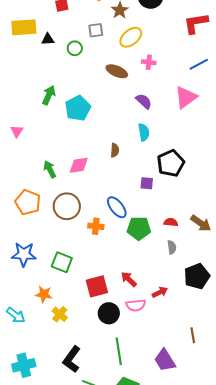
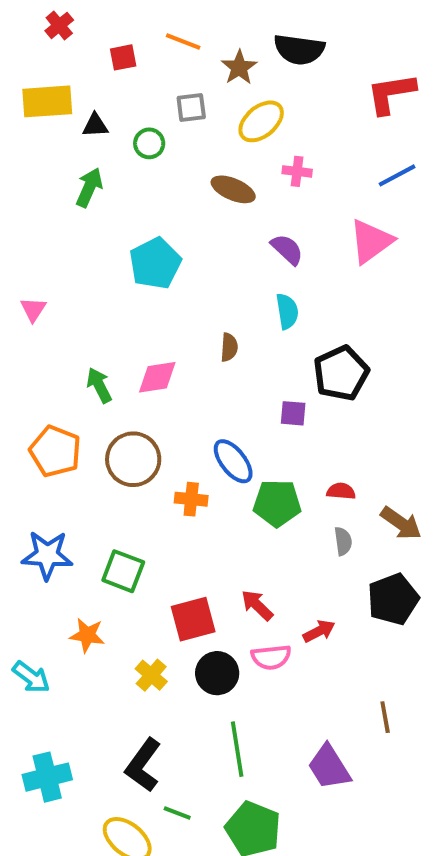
green arrow: (49, 95) -> (89, 187), moved
brown arrow: (201, 223) -> (401, 523), moved
yellow cross: (60, 314) -> (151, 675), moved

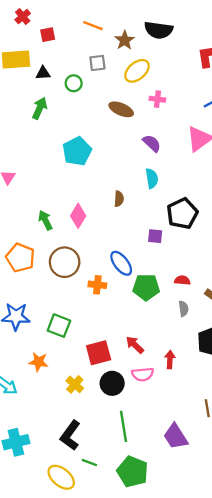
red square: (123, 57) -> (48, 35), moved
pink diamond: (157, 377) -> (78, 216), turned -50
red arrow: (319, 631) -> (170, 360), turned -60

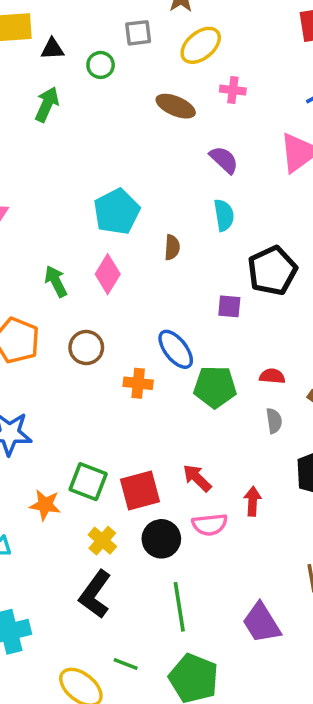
cyan pentagon: (77, 151) -> (117, 212), moved
brown circle: (65, 262) -> (86, 348), size x0.7
green square: (59, 326) -> (88, 482), moved
black L-shape: (70, 435) -> (95, 594), moved

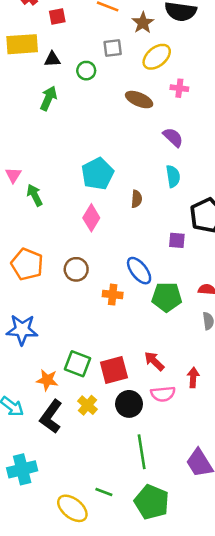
green arrow: (56, 281) -> (35, 195), moved
black L-shape: (95, 594) -> (51, 417), moved

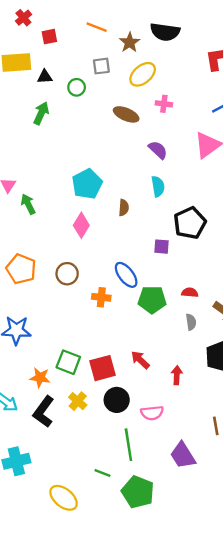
pink semicircle: (163, 394) -> (152, 413), moved
green line: (104, 492) -> (102, 473), moved

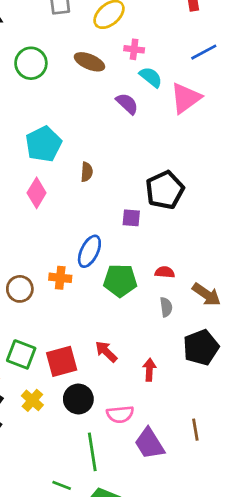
green circle: (77, 87) -> (31, 63), moved, size x1.5
cyan semicircle: (158, 186) -> (151, 77), moved, turned -42
brown circle: (67, 274) -> (20, 289), moved
blue ellipse: (126, 275) -> (89, 251), turned 64
purple trapezoid: (183, 455) -> (149, 444), moved

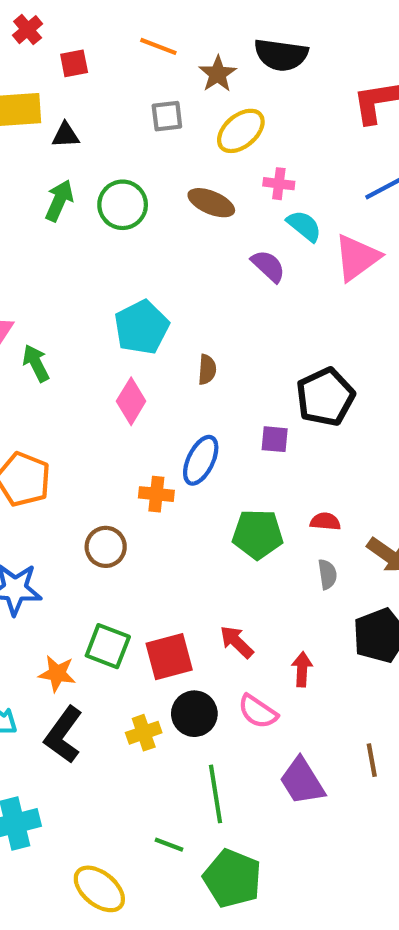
blue ellipse: (89, 251) -> (201, 460), moved
orange cross: (60, 278) -> (156, 494), moved
yellow cross: (32, 400) -> (144, 733), moved, turned 30
pink semicircle: (120, 414) -> (258, 712), moved, turned 40

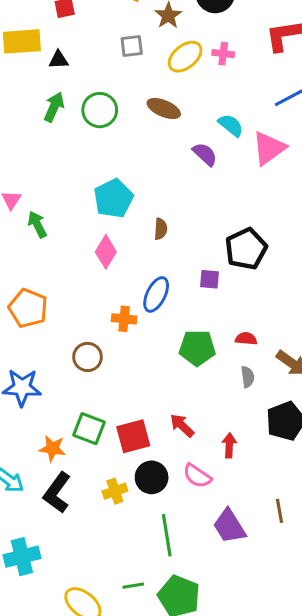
pink cross: (279, 184) -> (223, 54), moved
green line: (169, 845) -> (133, 586), moved, turned -30

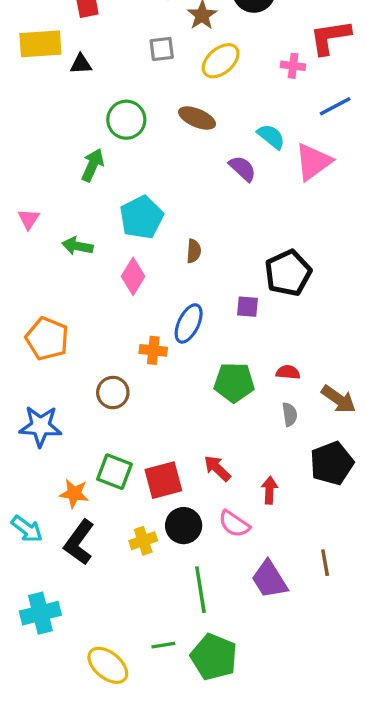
pink cross: (223, 54) -> (293, 66), moved
green arrow: (54, 107) -> (93, 165), moved
green arrow: (37, 224) -> (77, 246), moved, turned -52

